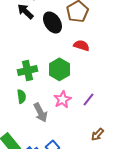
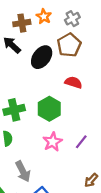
black ellipse: (52, 22) -> (42, 57), turned 70
gray arrow: (40, 112) -> (23, 171), moved

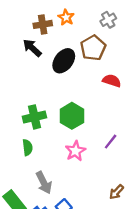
gray cross: (72, 19) -> (108, 20), moved
red semicircle: (73, 82) -> (112, 81), moved
purple line: (81, 142) -> (111, 142), moved

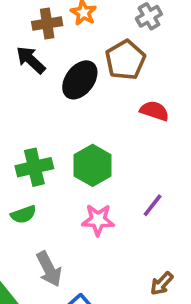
green semicircle: (27, 147) -> (23, 214), turned 77
pink star: (75, 151) -> (98, 220), turned 30

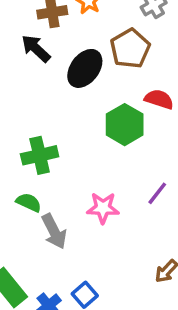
green hexagon: (93, 165) -> (125, 125), moved
green semicircle: (23, 214) -> (29, 202), turned -135
gray arrow: (49, 269) -> (54, 231), moved

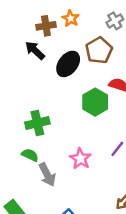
pink star: (103, 208) -> (80, 159), turned 30

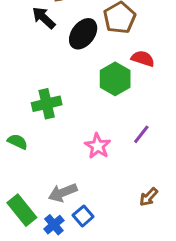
green semicircle: (30, 155) -> (17, 142), moved
gray arrow: (47, 175) -> (63, 193), moved, turned 95

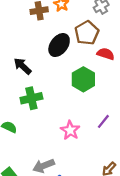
black arrow: (44, 18) -> (23, 66), moved
red semicircle: (143, 59) -> (106, 54), moved

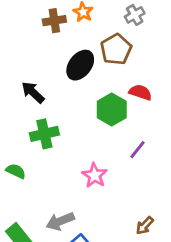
red semicircle: (106, 54) -> (140, 92), moved
purple line: (103, 121) -> (138, 150), moved

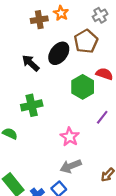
black arrow: (33, 92) -> (31, 63), moved
gray arrow: (60, 221) -> (71, 166), moved

